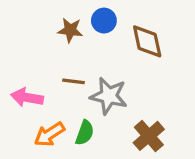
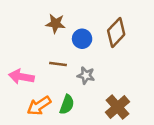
blue circle: (104, 21) -> (82, 39), moved
brown diamond: (147, 41) -> (116, 32), turned 56
gray star: (109, 96) -> (86, 75), size x0.6

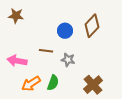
brown star: (56, 24) -> (16, 16), moved

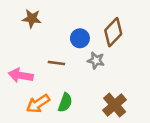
brown star: (16, 16) -> (32, 19), moved
gray star: (68, 60) -> (96, 61), moved

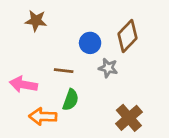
green semicircle: (65, 103) -> (71, 100), moved
orange arrow: (38, 104) -> (43, 116), turned 35

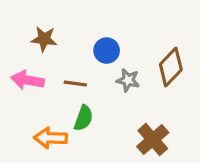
brown star: (36, 21) -> (44, 39), moved
brown diamond: (128, 36) -> (171, 67), moved
pink arrow: (23, 85) -> (27, 80), moved

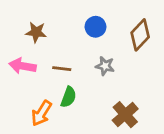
blue circle: (107, 51) -> (96, 27), moved
brown diamond: (171, 67) -> (140, 35), moved
orange arrow: (51, 138) -> (41, 113), turned -60

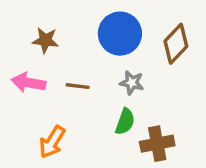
blue circle: (96, 27) -> (120, 34), size x1.6
green semicircle: (68, 97) -> (125, 122), moved
brown cross: (125, 115) -> (157, 144), turned 30

